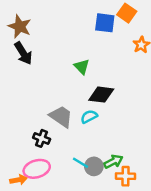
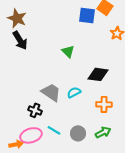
black diamond: (101, 95) -> (98, 74), moved
green arrow: (113, 162) -> (103, 132), moved
cyan line: (80, 163) -> (54, 130), moved
orange cross: (126, 176) -> (104, 104), moved

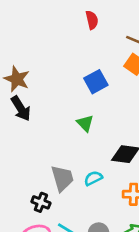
blue square: (87, 15) -> (96, 82), moved, turned -36
gray trapezoid: (51, 92) -> (62, 178), turned 40

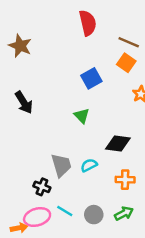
red semicircle: (92, 20) -> (88, 23), size x1.5
brown star: (17, 79) -> (20, 46), moved

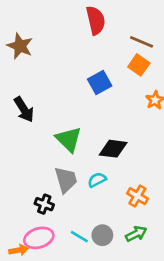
green triangle: (82, 116) -> (69, 139), moved, size x1.5
black diamond: (118, 143) -> (113, 149), moved
orange cross: (125, 180) -> (137, 196), turned 30
cyan line: (65, 211) -> (79, 237), moved

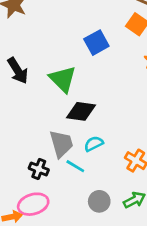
green triangle: (69, 139) -> (63, 79), moved
black diamond: (113, 149) -> (81, 111), moved
cyan line: (79, 237) -> (75, 166), moved

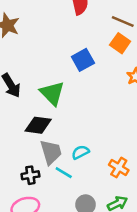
black diamond: (81, 111) -> (38, 125), moved
black cross: (39, 169) -> (30, 175), turned -30

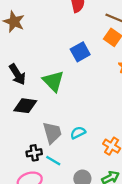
black diamond: (38, 125) -> (25, 106), moved
cyan line: (64, 173) -> (53, 161), moved

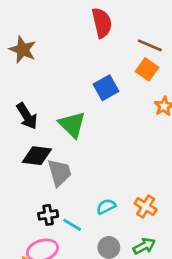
gray trapezoid: (52, 133) -> (59, 173), moved
cyan semicircle: (78, 133) -> (106, 206), moved

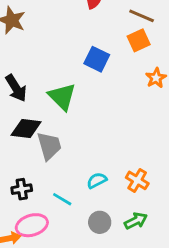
orange square: (147, 69) -> (139, 40), turned 30
blue square: (106, 88) -> (97, 59), turned -35
black cross: (48, 215) -> (22, 189), moved

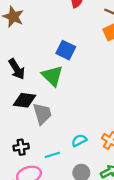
blue square: (97, 59) -> (66, 50), moved
cyan line: (62, 199) -> (52, 155), turned -48

